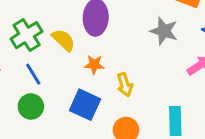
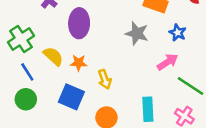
yellow semicircle: (63, 40) -> (53, 56), moved

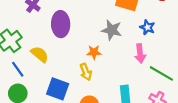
pink arrow: (168, 62) -> (140, 53), turned 120
orange star: (79, 63) -> (94, 52), moved

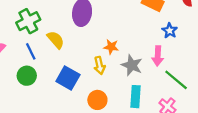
gray star: (112, 30) -> (132, 65), moved

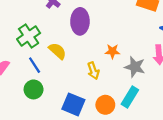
yellow arrow: (100, 65) -> (93, 71), moved
blue square: (68, 78) -> (73, 104), moved
cyan rectangle: (135, 97) -> (130, 97), moved, turned 35

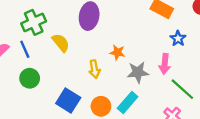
blue line: (35, 65) -> (25, 49), moved
gray star: (135, 67) -> (138, 72), turned -30

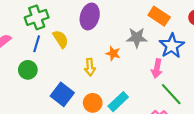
blue star: (178, 38) -> (172, 46), size x1.6
blue line: (25, 49) -> (37, 44), moved, turned 35
gray star: (138, 72) -> (137, 38), moved

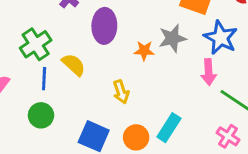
orange star: (113, 53) -> (144, 51), moved

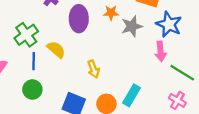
orange star: (144, 51) -> (111, 13), moved

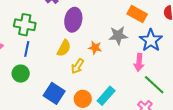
orange star: (111, 13) -> (95, 48), moved
green cross: (26, 35) -> (25, 25), turned 35
yellow semicircle: (56, 49) -> (64, 48), moved, turned 66
yellow arrow: (93, 69) -> (77, 66), turned 42

